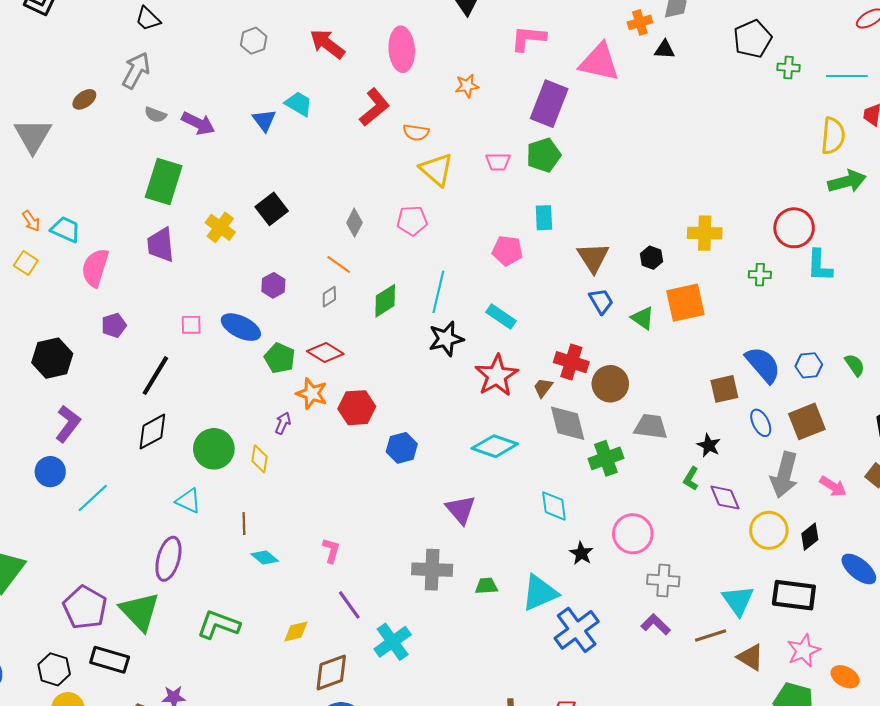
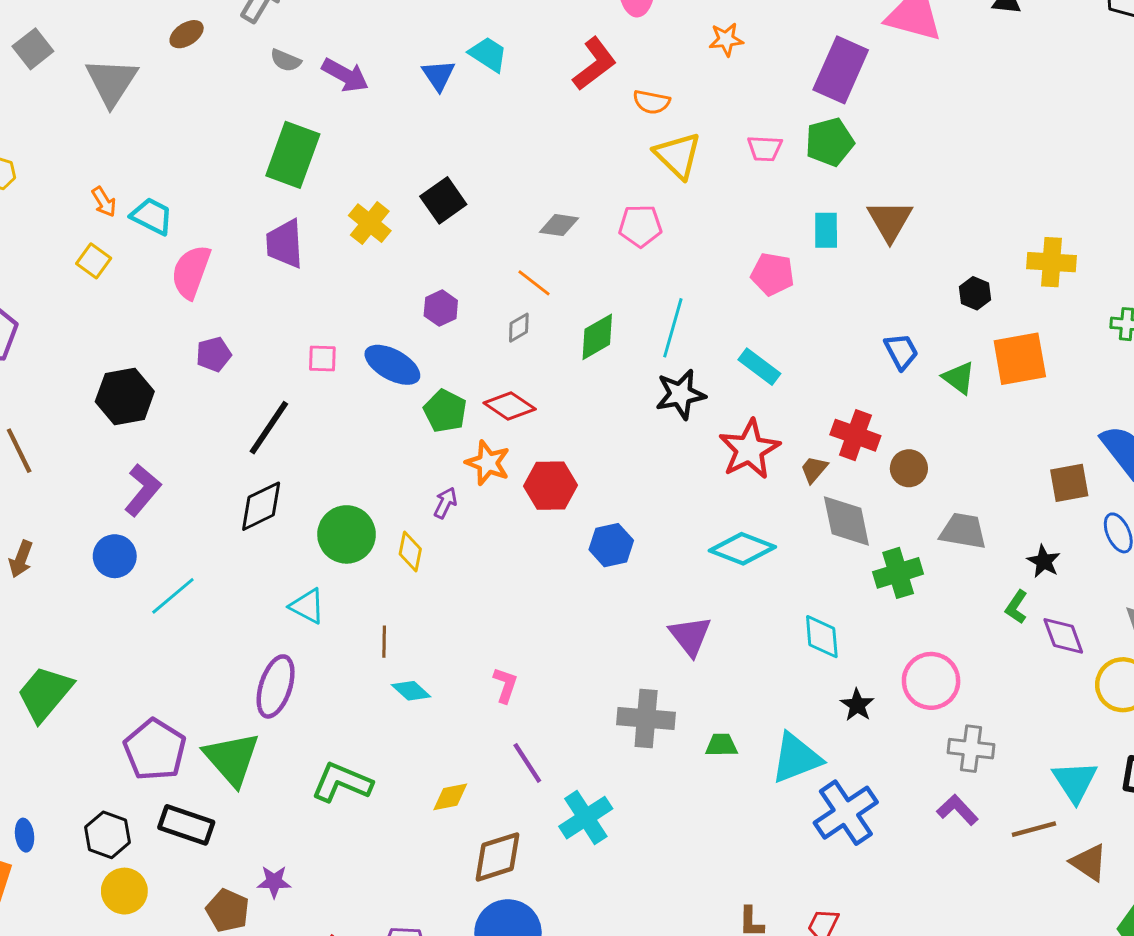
gray diamond: (354, 223) -> (559, 225), turned 68
brown triangle: (593, 257) -> (890, 221), moved
brown circle: (610, 384) -> (909, 468), size x0.7

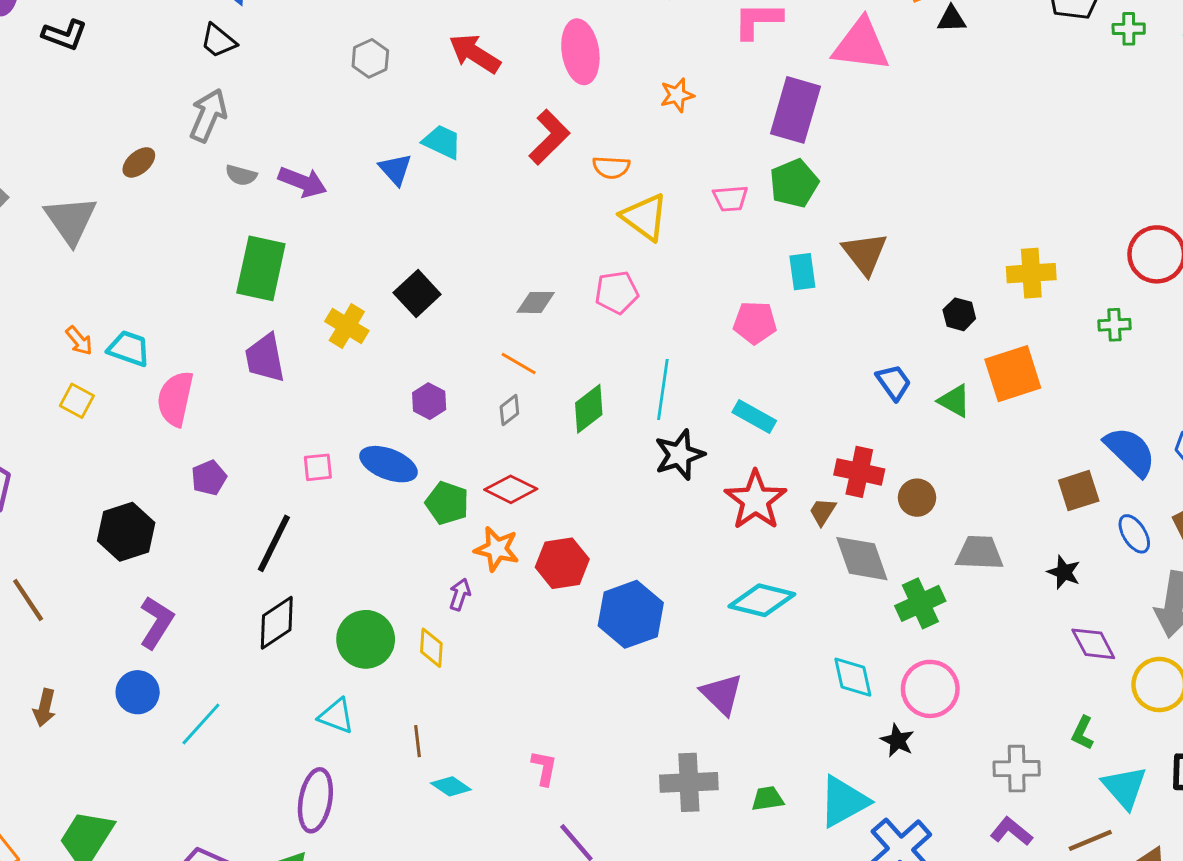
blue hexagon: (611, 545) -> (631, 614), size x1.5
green L-shape: (1016, 607) -> (1083, 733), moved
pink circle: (931, 681) -> (930, 689), moved

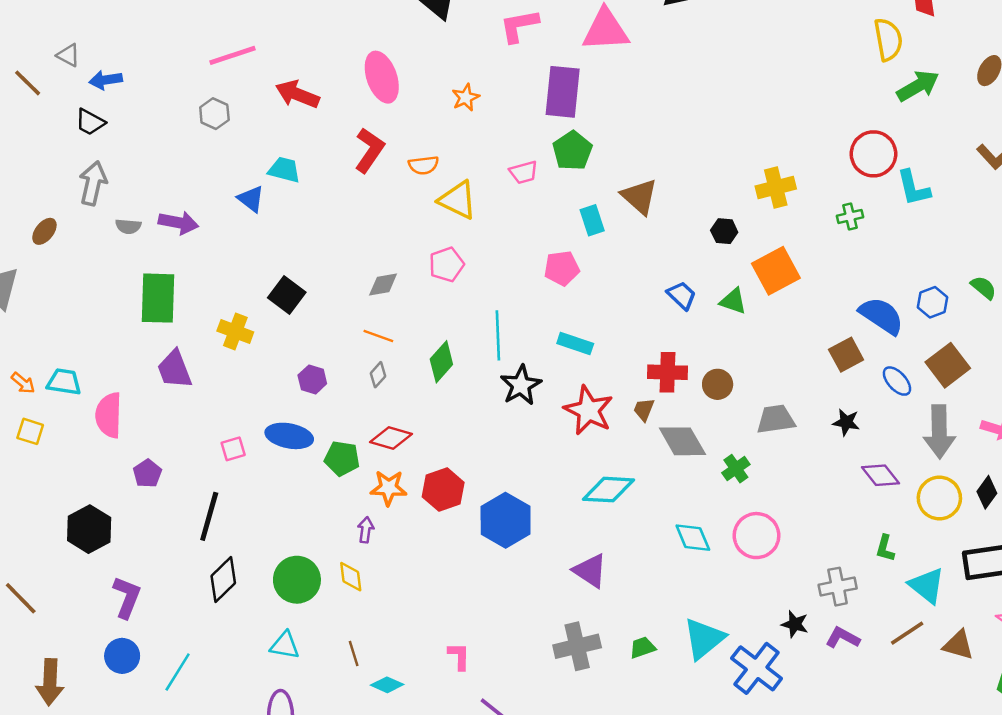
green cross: (920, 603) -> (736, 469), size x0.7
brown arrow: (45, 708) -> (50, 682), size x1.5
black star: (897, 740) -> (795, 624), moved

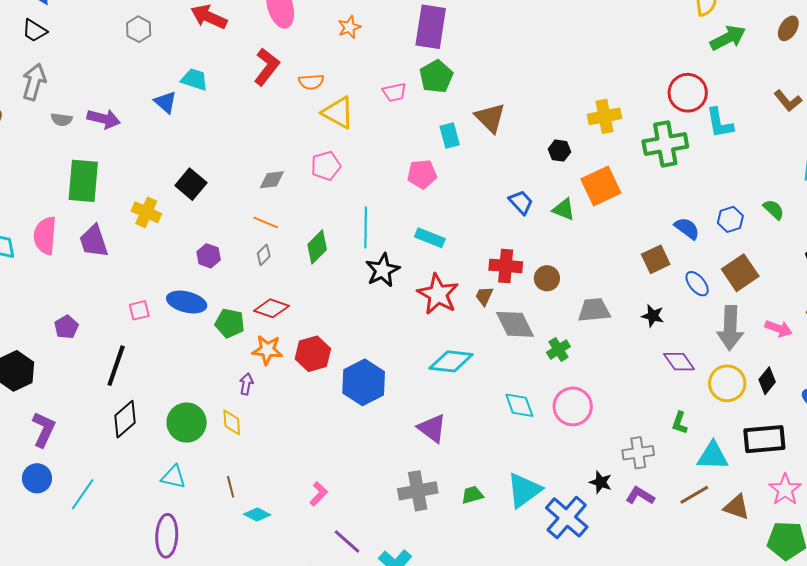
green cross: (850, 216) -> (665, 144), size x2.0
blue semicircle: (881, 316) -> (687, 228), size x0.7
pink semicircle: (109, 415) -> (45, 236), moved
cyan triangle: (927, 586) -> (713, 456), turned -40
pink L-shape: (459, 656) -> (319, 494), turned 40

